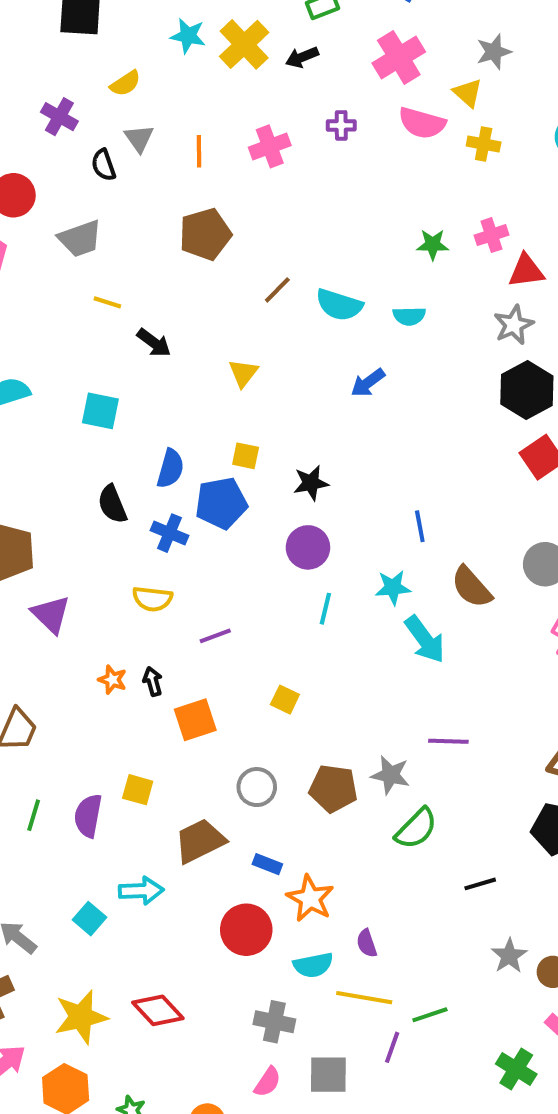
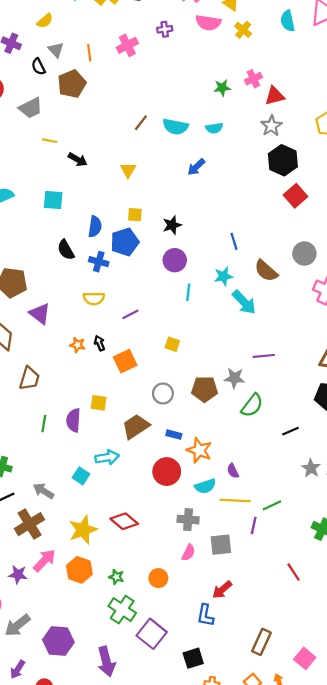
yellow cross: (484, 144) -> (243, 30), turned 35
brown pentagon: (205, 234) -> (72, 84), moved

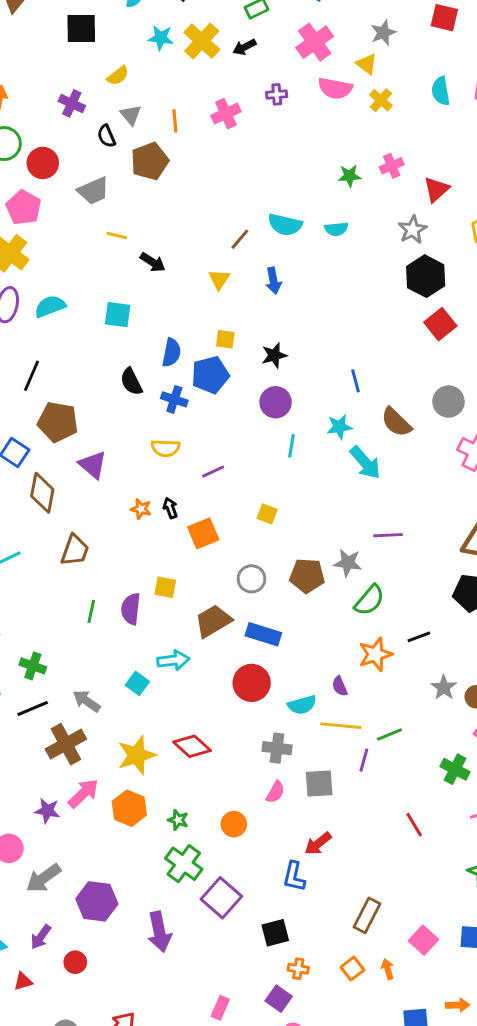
red triangle: (275, 96) -> (436, 189), moved, turned -30
brown line: (141, 123) -> (240, 239), moved
blue arrow: (196, 167) -> (273, 281), moved, turned -60
blue rectangle: (174, 435) -> (263, 634), size x1.6
orange star: (199, 450) -> (375, 654), moved, turned 30

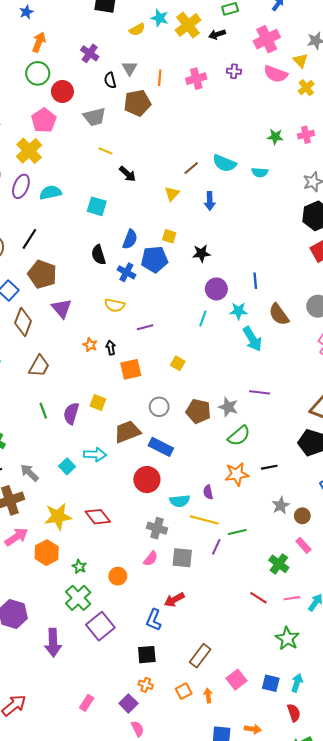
yellow semicircle: (118, 76) -> (137, 30), moved
purple circle: (276, 402) -> (216, 289), moved
green line: (91, 611) -> (43, 411), turned -42
red line: (414, 825) -> (258, 598), moved, turned -36
black square: (275, 933) -> (147, 655), moved

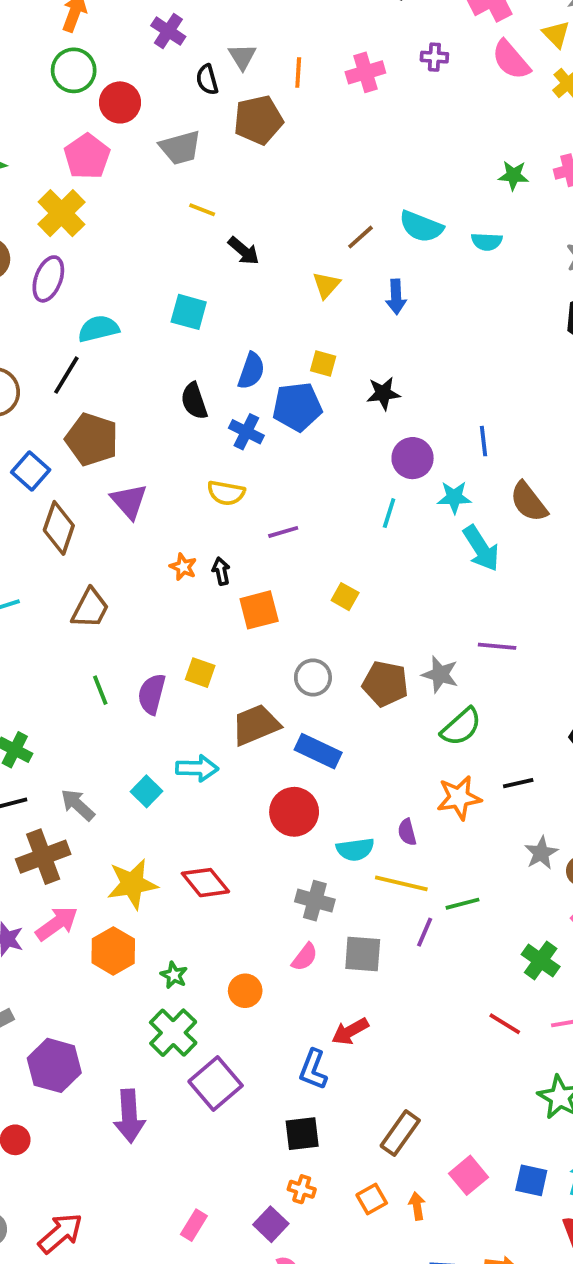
pink semicircle: (276, 74) -> (511, 60), turned 30
cyan semicircle: (50, 193) -> (98, 329), moved

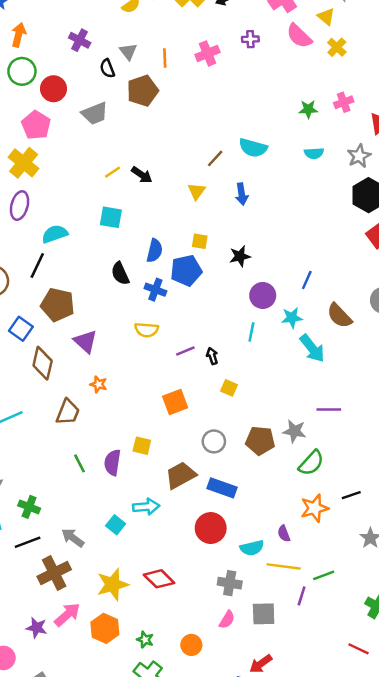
yellow line: (202, 210) -> (113, 172), moved, turned -49
cyan semicircle: (487, 242) -> (314, 153), moved
blue line: (484, 441) -> (307, 280), turned 36
orange star: (183, 567) -> (98, 384), moved
black arrow: (221, 571) -> (212, 356), moved

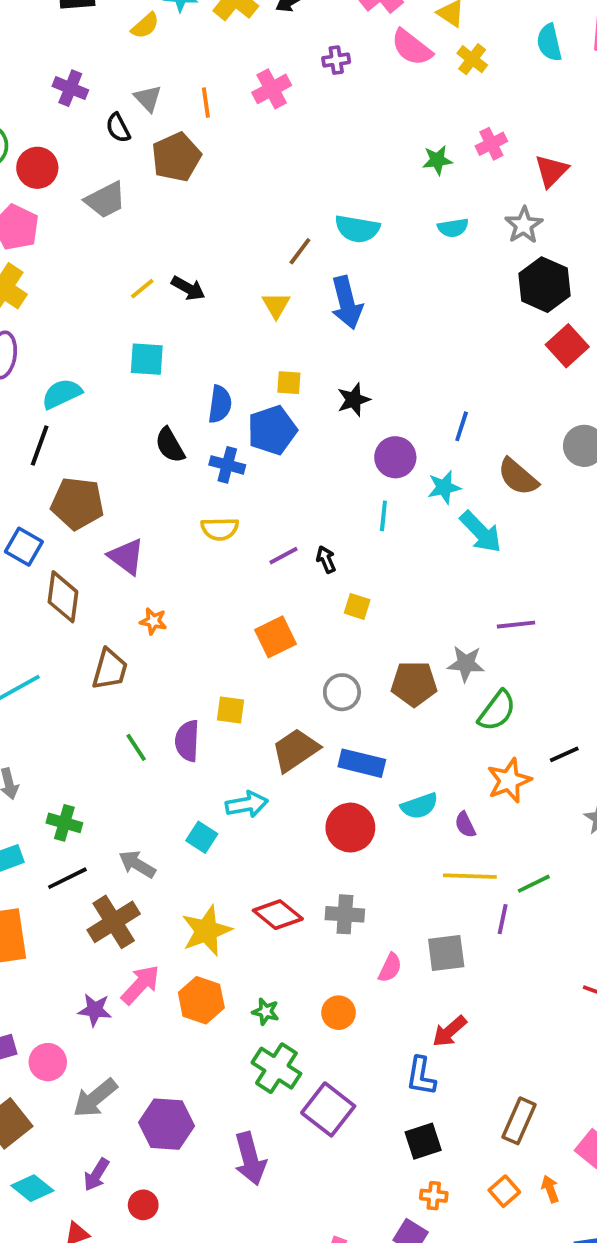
blue arrow: (242, 194) -> (347, 303), size x1.5
cyan semicircle: (252, 548) -> (419, 806), moved
gray cross: (230, 583) -> (345, 914), moved

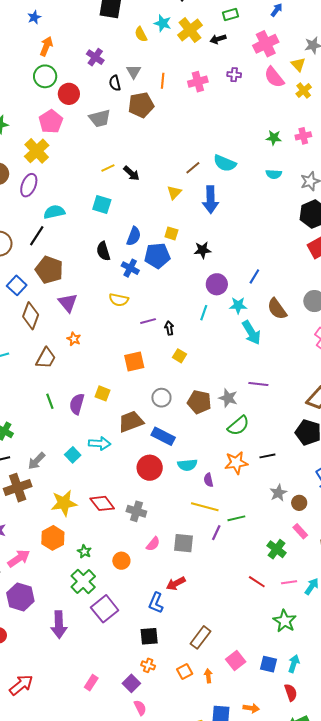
yellow semicircle: (145, 26) -> (141, 34), turned 91
gray arrow: (137, 864) -> (36, 461), turned -90
pink arrow: (140, 985) -> (19, 558), moved

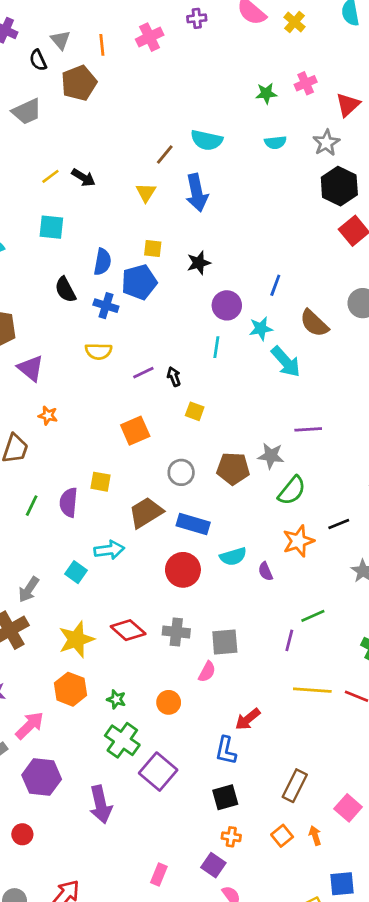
green line: (50, 401) -> (32, 506), turned 56
yellow line: (205, 507) -> (312, 690), moved
gray square: (183, 543) -> (225, 642), moved

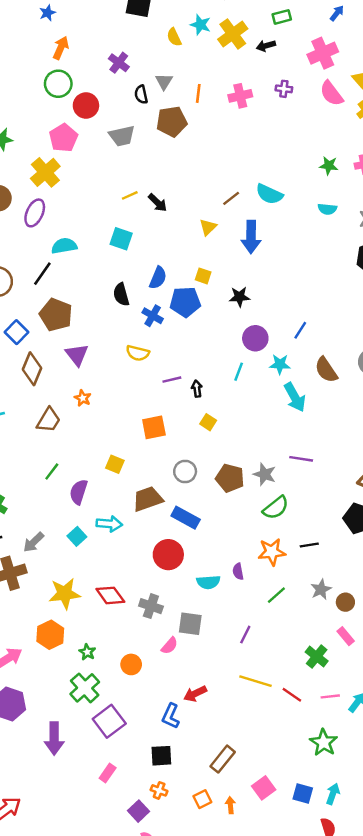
purple semicircle: (69, 502) -> (79, 492), moved
cyan semicircle: (233, 556) -> (208, 582), moved
green line: (313, 616) -> (276, 595), moved, turned -30
pink rectangle: (159, 875) -> (108, 773), moved

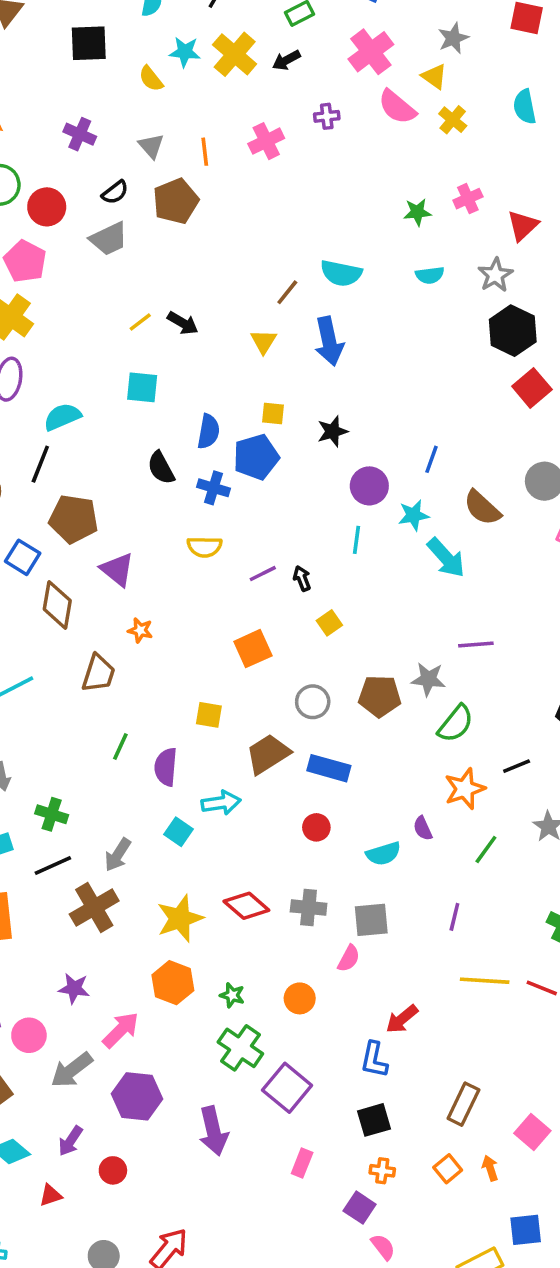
black semicircle: (141, 94) -> (115, 192), moved, turned -102
yellow square: (208, 422) -> (329, 623), turned 35
red circle: (168, 555) -> (316, 827), size x0.6

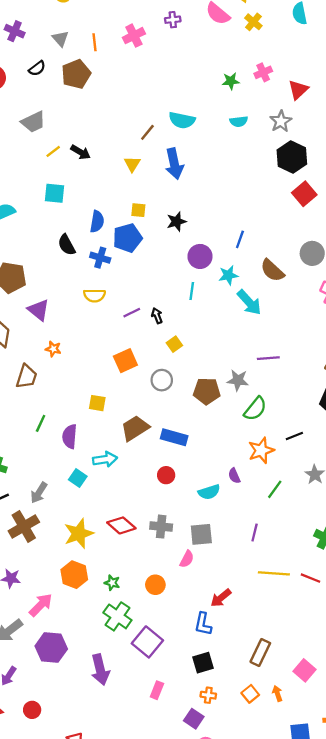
gray trapezoid: (109, 239) -> (33, 122), moved
gray circle: (313, 702) -> (162, 380), moved
red circle: (113, 1170) -> (32, 710), moved

